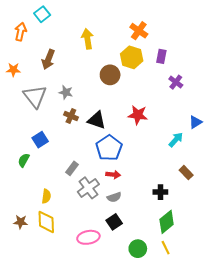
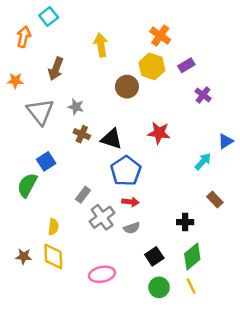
purple rectangle: (161, 56) -> (186, 65), turned 48
green semicircle: (24, 160) -> (27, 185), size x1.5
black square: (114, 222) -> (154, 256), moved

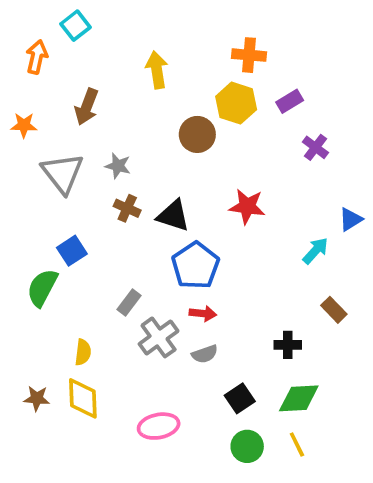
orange cross: (160, 36) -> (249, 55), turned -30
green diamond: (192, 256) -> (299, 398), turned 36

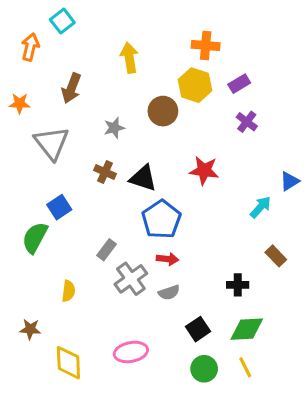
purple cross: (315, 147) -> (247, 122), moved
gray star: (118, 166) -> (114, 128), moved, turned -30
yellow diamond: (83, 398) -> (68, 363), moved

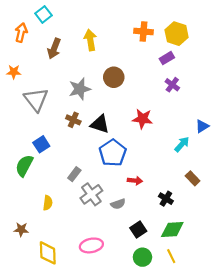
yellow hexagon: (195, 85) -> (177, 34), moved
brown arrow: (71, 88) -> (54, 49), moved
gray star: (114, 128) -> (80, 89), size x1.5
red arrow: (168, 259) -> (135, 181), moved
black cross: (238, 285) -> (166, 199), turned 32

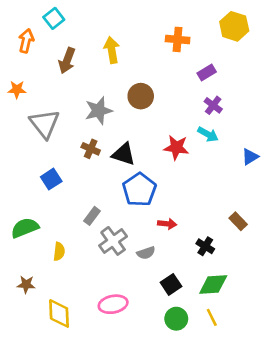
yellow hexagon: (177, 34) -> (234, 26), moved
cyan arrow: (182, 144) -> (208, 134), moved, turned 77
green semicircle: (24, 166) -> (25, 228), moved, turned 40

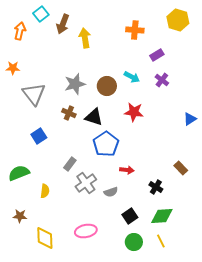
brown arrow: (67, 61) -> (63, 24), moved
brown circle: (141, 96) -> (107, 86), moved
cyan arrow: (208, 134) -> (132, 77), moved

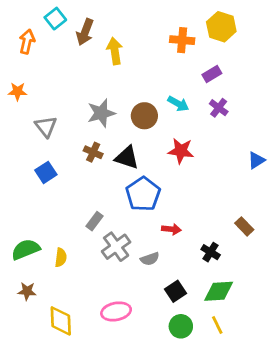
yellow hexagon: (178, 20) -> (221, 27), moved
gray triangle: (34, 94) -> (46, 127), size x0.7
blue square: (39, 136) -> (46, 172), moved
green semicircle: (19, 173) -> (26, 249), moved

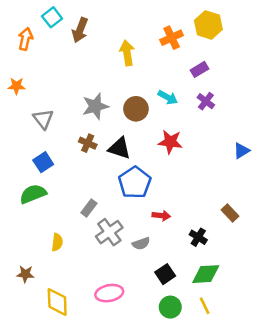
orange cross: (182, 40) -> (172, 38), turned -30
yellow arrow: (115, 51) -> (127, 53), moved
green semicircle: (26, 249) -> (33, 194), moved

